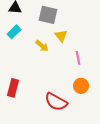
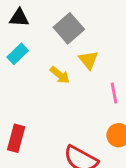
gray square: (48, 15) -> (69, 28), turned 36

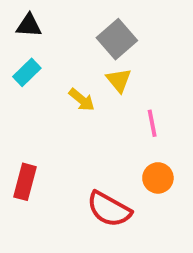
gray square: (69, 28) -> (117, 39), moved

